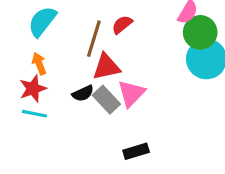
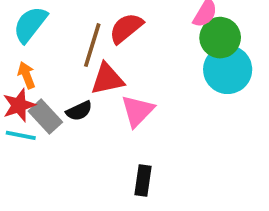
red semicircle: (122, 25) -> (126, 28), size x1.4
gray rectangle: (106, 100) -> (45, 117), moved
black rectangle: (136, 151) -> (143, 180), turned -65

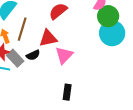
brown line: (92, 45) -> (22, 29), moved

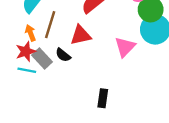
black semicircle: (33, 55) -> (63, 55), turned 64
pink triangle: (64, 55) -> (125, 47), moved

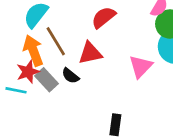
brown line: (50, 25) -> (56, 41), turned -48
orange arrow: (30, 33) -> (33, 51), size x1.6
cyan line: (27, 70) -> (16, 90), moved

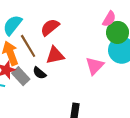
red semicircle: (104, 17) -> (50, 27), moved

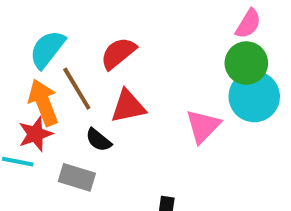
pink semicircle: (109, 19) -> (248, 24), moved
gray rectangle: (21, 76) -> (77, 177), moved, turned -30

